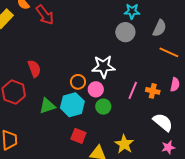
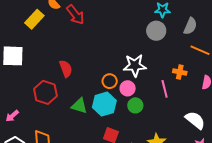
pink line: (133, 90) -> (165, 89), turned -36
orange cross: (153, 91) -> (180, 72), moved
green triangle: (47, 106) -> (79, 106), turned 36

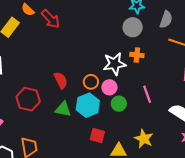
red semicircle: (66, 69) -> (61, 80), moved
orange cross: (180, 72) -> (137, 55), moved
pink line: (165, 89) -> (147, 94), moved

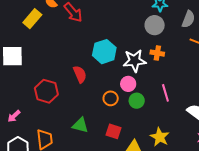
orange circle: (91, 82) -> (111, 98), moved
cyan hexagon: (88, 105) -> (104, 52), moved
green triangle: (63, 109) -> (80, 125), moved

